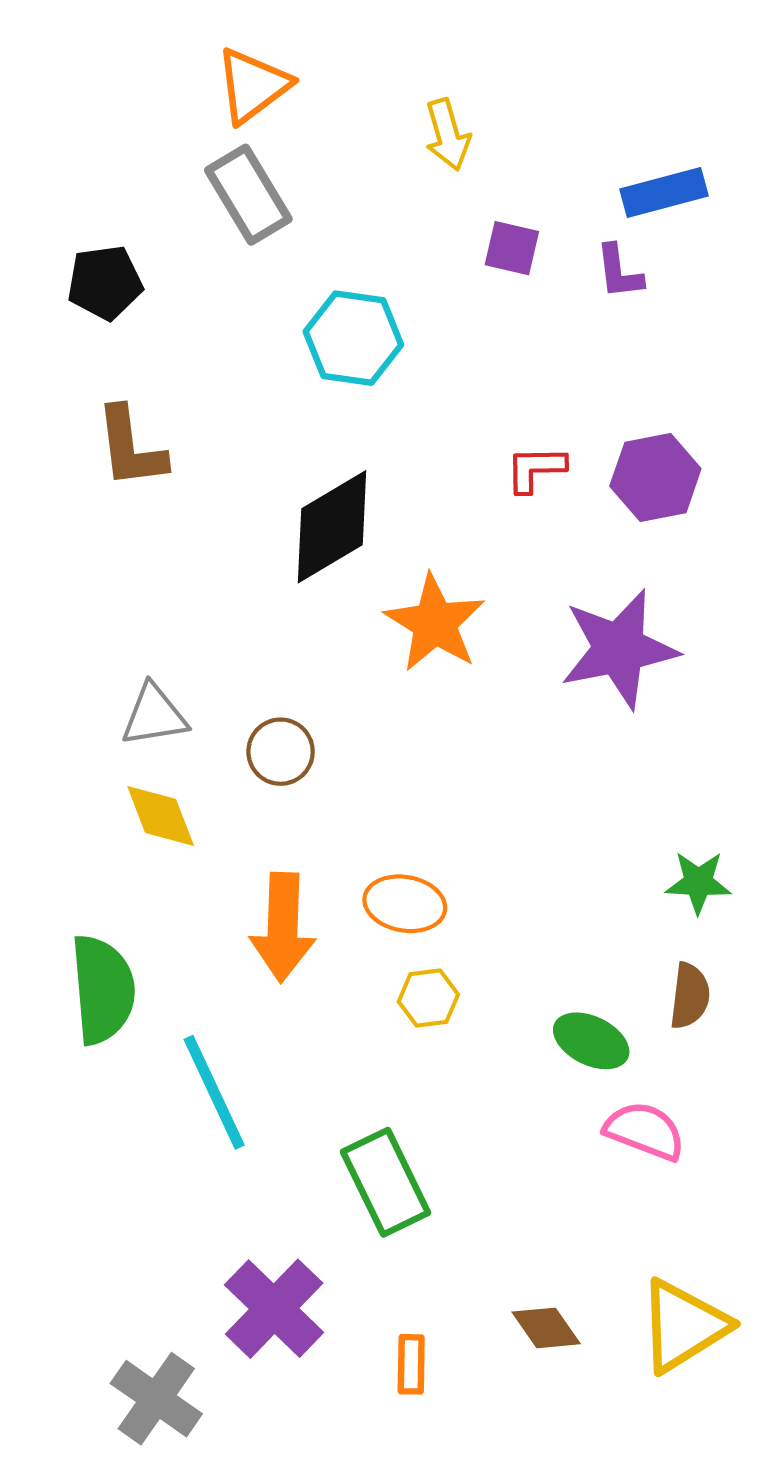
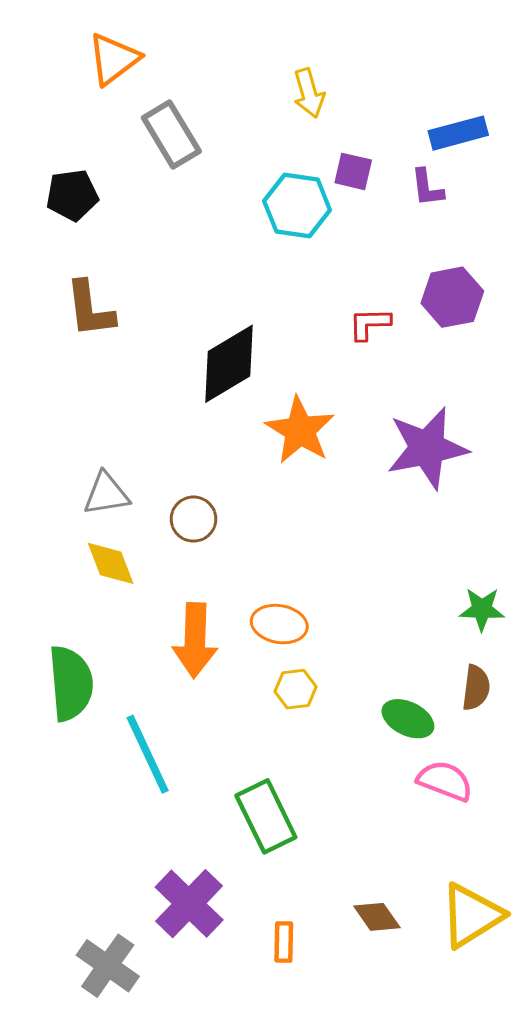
orange triangle: (253, 85) -> (114, 59), moved
cyan hexagon: (353, 338) -> (297, 205), moved
purple hexagon: (655, 477) -> (452, 297), moved

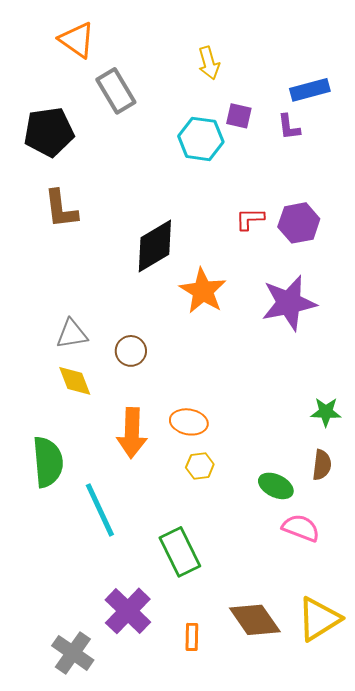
orange triangle: (114, 59) -> (77, 40), turned -48
black pentagon: (72, 195) -> (49, 132), size x1.4
purple hexagon: (452, 297) -> (299, 223), moved
brown diamond: (377, 917) -> (255, 620), size x1.6

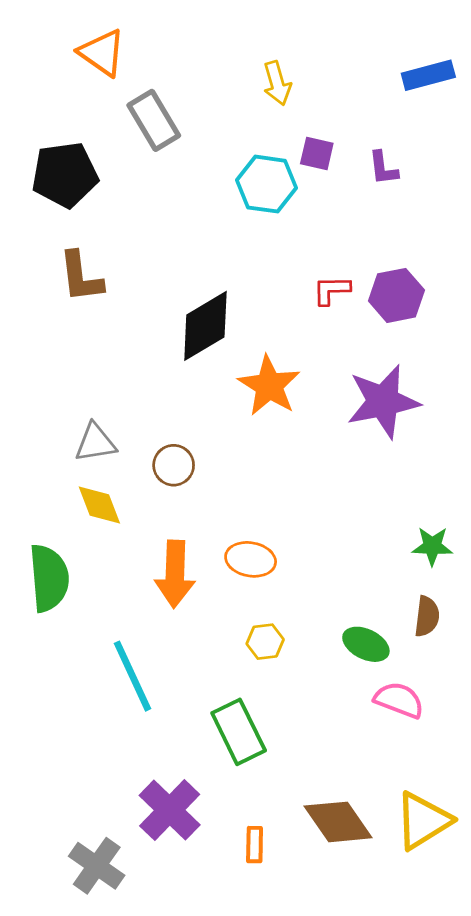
blue rectangle: (310, 90) -> (428, 75), moved
green semicircle: (48, 462) -> (49, 578), moved
yellow hexagon: (200, 466) -> (265, 642), moved

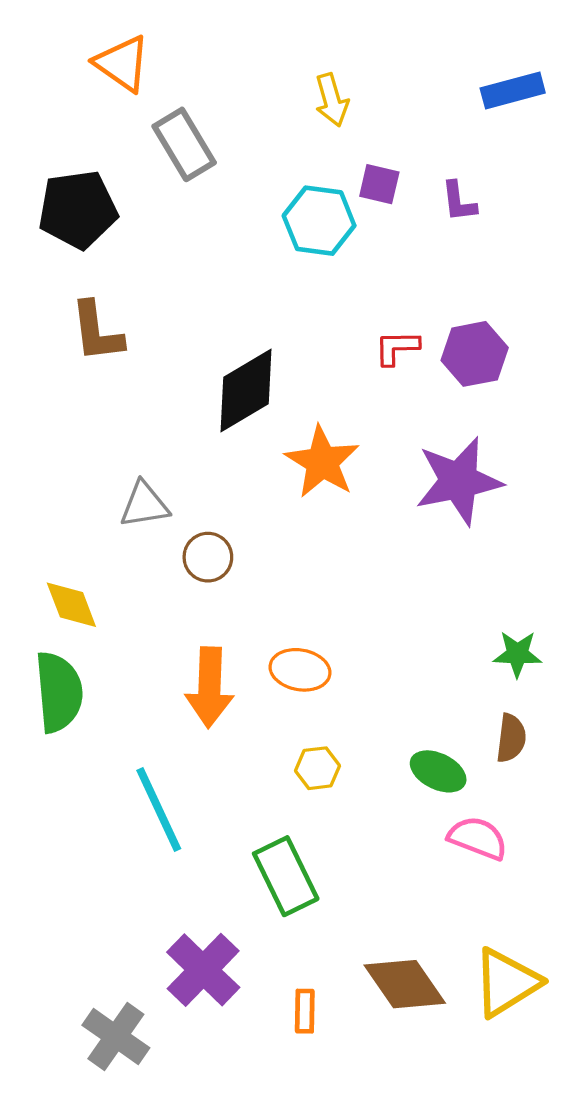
gray triangle: (95, 443) -> (144, 505), moved
yellow diamond: (99, 505) -> (71, 605), moved

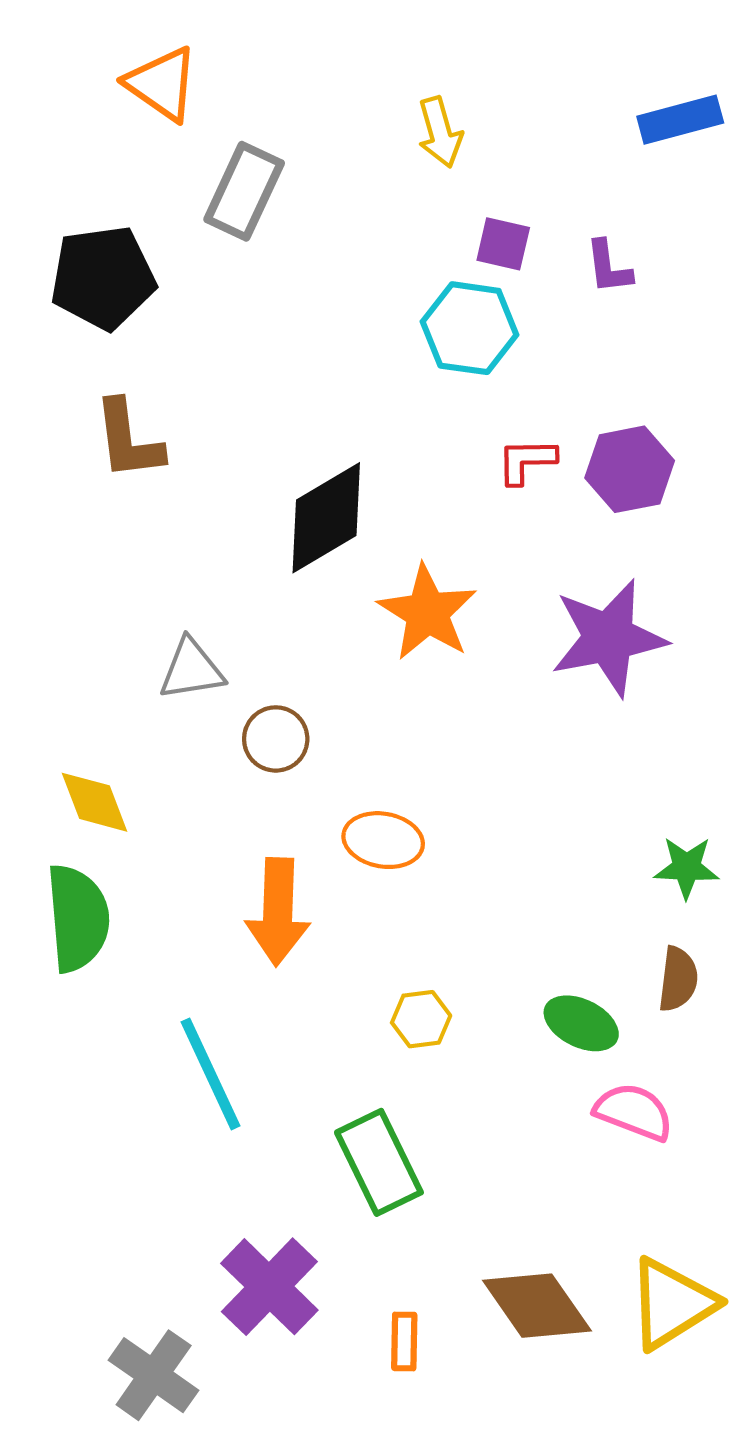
gray rectangle: (184, 144) -> (244, 191), turned 56
cyan hexagon: (319, 221) -> (470, 328), moved
orange ellipse: (300, 670) -> (383, 840), moved

